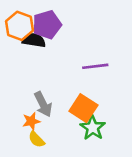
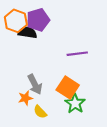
yellow semicircle: (36, 139) -> (40, 112), moved

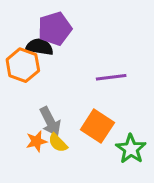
orange hexagon: (16, 21) -> (23, 65), moved
green star: (75, 103) -> (131, 149), moved
yellow semicircle: (40, 112) -> (58, 143), moved

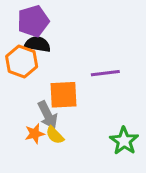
purple pentagon: (55, 29) -> (33, 21), moved
orange square: (97, 126) -> (63, 95), moved, turned -36

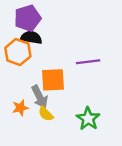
orange star: (35, 134) -> (20, 108), moved
green star: (124, 141) -> (88, 119), moved

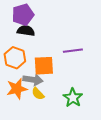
orange hexagon: (18, 52) -> (15, 58), moved
gray arrow: (40, 97) -> (33, 80), turned -54
orange star: (20, 108) -> (17, 89), size x1.5

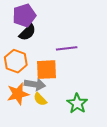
black semicircle: (26, 31) -> (27, 32), turned 126
purple line: (73, 51) -> (67, 48), moved

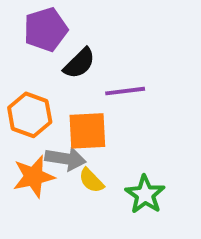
black semicircle: (27, 32) -> (79, 63), moved
yellow semicircle: (40, 99) -> (91, 181), moved

